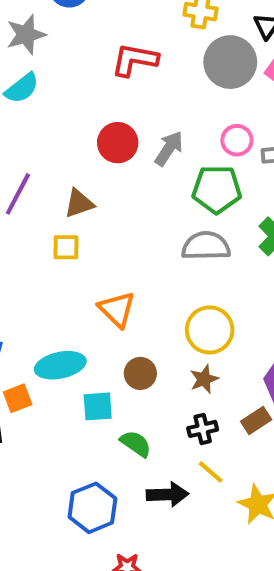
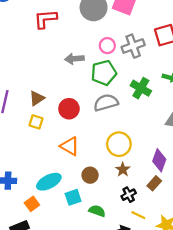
red circle: (118, 143) -> (69, 109), moved
gray arrow: (169, 148) -> (74, 59), turned -114
yellow square: (66, 247) -> (36, 122), turned 32

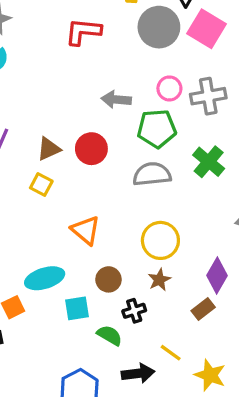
red circle: (69, 109) -> (91, 149), moved
black cross: (129, 195) -> (134, 311), moved

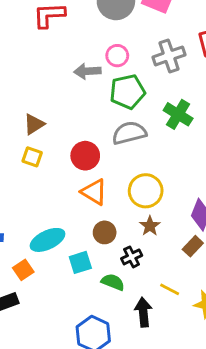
pink circle: (169, 88) -> (117, 56), moved
red circle: (91, 149) -> (85, 156), moved
orange triangle: (86, 230) -> (94, 192), moved
black arrow: (138, 373) -> (143, 312), turned -80

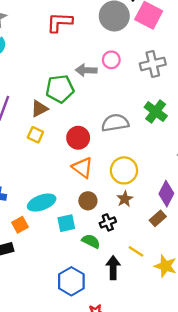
green pentagon: (127, 92) -> (60, 89), moved

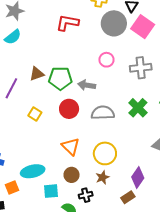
gray arrow: (86, 70) -> (87, 85), moved
brown triangle: (39, 109) -> (37, 74), moved
red circle: (78, 138) -> (69, 109), moved

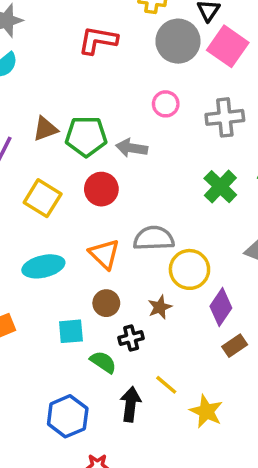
gray semicircle: (103, 113) -> (154, 238), moved
yellow square: (35, 114) -> (43, 198), size x1.5
yellow circle: (105, 153) -> (189, 269), moved
cyan ellipse: (33, 171) -> (43, 266), moved
brown rectangle: (128, 197) -> (235, 346), moved

